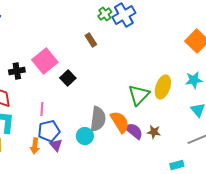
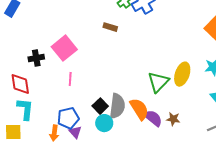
brown rectangle: (91, 40) -> (110, 27), turned -40
black square: (68, 78) -> (100, 106), moved
pink line: (42, 109) -> (70, 79), moved

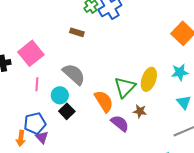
gray semicircle: (117, 106) -> (74, 74), moved, turned -55
orange semicircle: (139, 109) -> (104, 101), moved
brown star: (173, 119) -> (140, 111), moved
cyan circle: (104, 123) -> (60, 95), moved

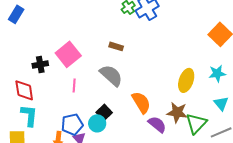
brown rectangle: (77, 32) -> (116, 46), moved
green triangle: (125, 87) -> (196, 123), moved
cyan circle: (60, 95) -> (97, 123), moved
brown star: (140, 111) -> (177, 112), size x1.5

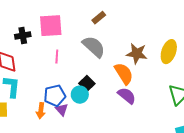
brown rectangle: (116, 46) -> (99, 18), turned -56
pink square: (68, 54) -> (51, 26), turned 35
brown star: (177, 112) -> (137, 54), moved
purple semicircle: (157, 124) -> (127, 96), moved

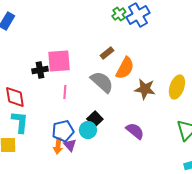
black cross: (23, 36) -> (40, 70), moved
orange semicircle: (124, 74) -> (125, 68), moved, turned 60
orange arrow: (41, 111) -> (58, 146), moved

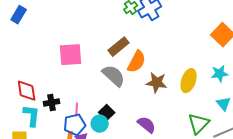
brown rectangle: (107, 53) -> (119, 47), size x1.5
black cross: (40, 70) -> (52, 103), moved
pink line: (65, 92) -> (77, 110), moved

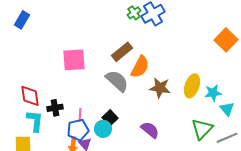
cyan star: (220, 74) -> (213, 93), moved

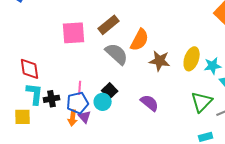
brown rectangle: (122, 52) -> (109, 25), moved
black cross: (55, 108) -> (52, 99), moved

